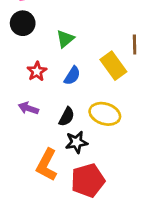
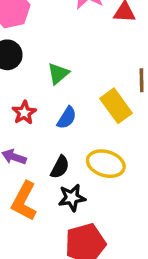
orange L-shape: (47, 165) -> (24, 201), moved

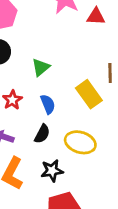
blue semicircle: (67, 118) -> (48, 104), turned -54
black semicircle: (60, 167) -> (42, 134), moved

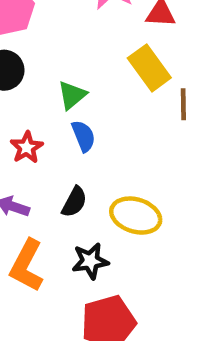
yellow rectangle: (89, 94) -> (149, 68), moved
blue semicircle: (48, 104) -> (83, 136), moved

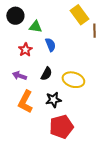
green triangle: (72, 95) -> (35, 27), moved, turned 48

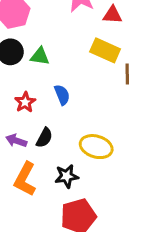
yellow rectangle: (79, 15) -> (105, 50), turned -30
green triangle: (35, 27) -> (40, 56), moved
black semicircle: (46, 74) -> (44, 138), moved

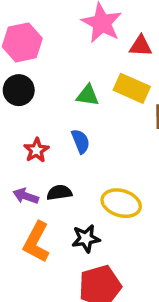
green triangle: (40, 56) -> (88, 95), moved
black semicircle: (44, 138) -> (59, 193), turned -126

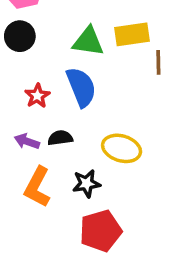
yellow rectangle: (132, 88) -> (132, 34), turned -32
green triangle: (88, 95) -> (88, 41), size x1.4
blue semicircle: (81, 141) -> (81, 87), size x1.6

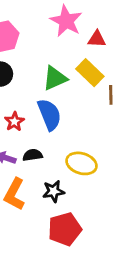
yellow rectangle: (132, 34) -> (90, 73), turned 52
green triangle: (88, 41) -> (55, 78), turned -32

